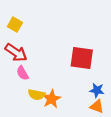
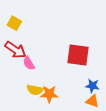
pink semicircle: (22, 73) -> (29, 63), moved
orange star: (52, 99) -> (49, 94), turned 30

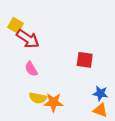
red arrow: (15, 50) -> (28, 39), moved
red square: (78, 55) -> (85, 60), size x0.7

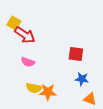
pink semicircle: (31, 69) -> (28, 62), turned -40
blue star: (100, 93) -> (82, 79), moved

